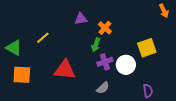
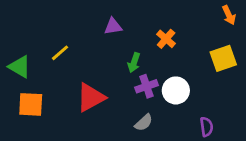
orange cross: (105, 28) -> (166, 39), moved
yellow square: (147, 48) -> (223, 58), moved
red triangle: (65, 70) -> (91, 97), turned -35

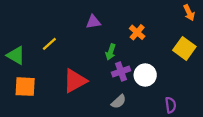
yellow square: (223, 58) -> (184, 48), turned -35

